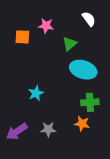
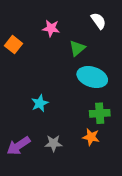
orange square: (22, 37) -> (14, 45), moved, turned 35

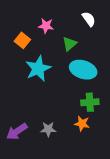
orange square: (14, 45) -> (22, 40), moved
cyan star: (40, 103) -> (38, 69), moved, size x1.6

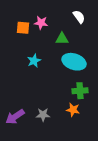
orange square: (22, 40) -> (23, 28), moved, turned -32
green triangle: (70, 44) -> (62, 39), turned 40
cyan star: (38, 69) -> (34, 61), size x0.6

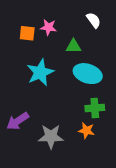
cyan star: (34, 61) -> (40, 72), size x1.6
gray star: (43, 115) -> (51, 136), size x1.5
purple arrow: (15, 117) -> (18, 121), moved

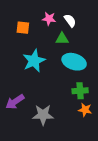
white semicircle: (94, 20) -> (70, 21), moved
pink star: (49, 27) -> (49, 19), moved
orange star: (86, 131) -> (85, 110), moved

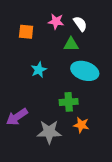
cyan star: (34, 61) -> (39, 70), size x0.6
green cross: (80, 91) -> (69, 102), moved
orange star: (85, 110) -> (81, 125), moved

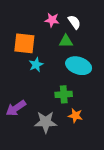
orange square: (26, 32) -> (24, 43), moved, size x1.5

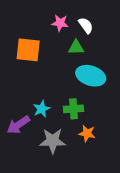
cyan star: (36, 65) -> (42, 109), moved

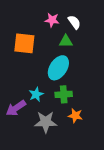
cyan ellipse: (91, 76) -> (58, 68), moved, turned -75

